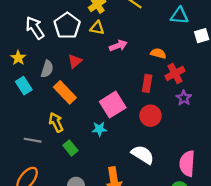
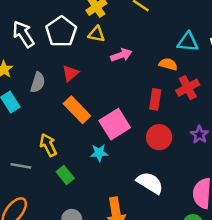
cyan triangle: (179, 16) -> (188, 42), moved
orange rectangle: (65, 92) -> (77, 110), moved
purple star: (184, 98) -> (199, 135), moved

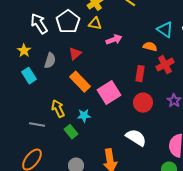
cyan triangle: (188, 42) -> (165, 30), turned 30
cyan star: (99, 153) -> (84, 116), moved

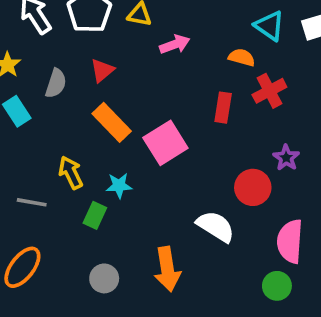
red circle: (143, 103) -> (253, 187), moved
green rectangle: (71, 132) -> (95, 215), turned 64

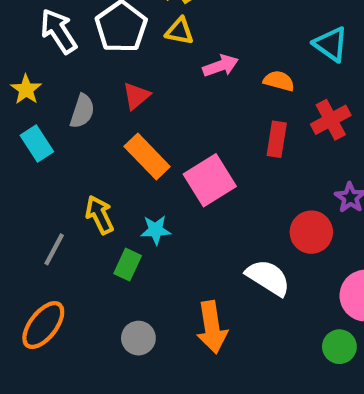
orange semicircle: (242, 57) -> (279, 81), moved
gray line: (32, 202) -> (54, 249), turned -72

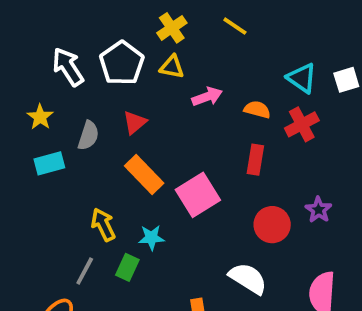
red cross: (331, 120) -> (302, 124), moved
cyan rectangle: (37, 144) -> (49, 163), turned -72
red circle: (311, 232) -> (272, 225), moved
gray line: (54, 249) -> (85, 271), moved

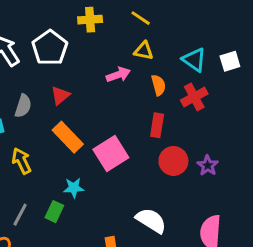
yellow cross: (172, 28) -> (90, 20), turned 30
yellow triangle: (172, 67) -> (144, 51), moved
orange semicircle: (257, 110) -> (159, 85), turned 60
yellow arrow: (103, 225) -> (22, 161), moved
red circle: (272, 225) -> (173, 161), moved

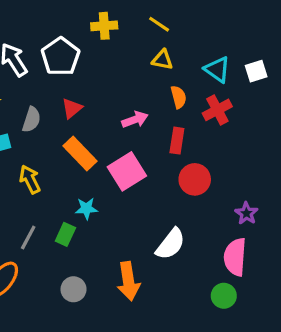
pink arrow: (118, 75) -> (135, 120), moved
purple star: (208, 165) -> (246, 213), moved
white semicircle: (151, 221) -> (170, 244), turned 96

